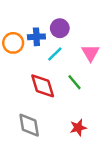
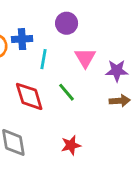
purple circle: (60, 28) -> (67, 23), moved
cyan line: (55, 54) -> (44, 59), turned -35

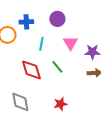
blue cross: (22, 39) -> (26, 22), moved

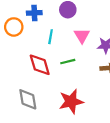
green line: (57, 67) -> (68, 62), turned -64
red star: (60, 104) -> (71, 102), size x1.6

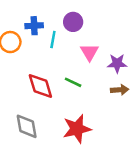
cyan line: (51, 37) -> (53, 40), moved
green line: (68, 62) -> (73, 82), turned 40

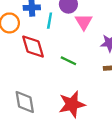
pink triangle: (89, 52) -> (84, 22), moved
red diamond: (40, 86) -> (33, 47), moved

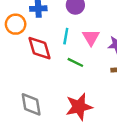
cyan line: (50, 21) -> (66, 36), moved
pink triangle: (84, 22) -> (91, 37), moved

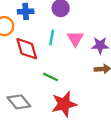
green line: (75, 62) -> (50, 77), moved
gray diamond: (31, 104) -> (19, 102), turned -30

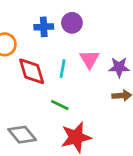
blue cross: (26, 11) -> (44, 27), moved
cyan line: (52, 37) -> (63, 69), moved

